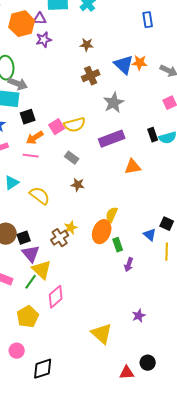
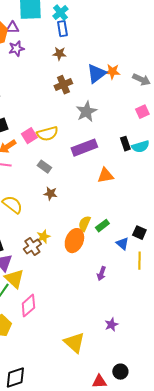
blue rectangle: (148, 20) -> (62, 29), moved
blue triangle: (124, 65) -> (96, 74), turned 40
green rectangle: (118, 245) -> (102, 226), moved, turned 72

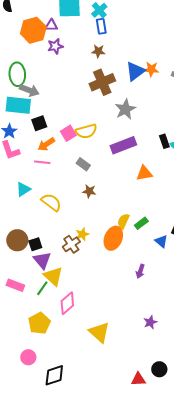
brown cross: (63, 85) -> (102, 82), size x1.4
yellow triangle: (74, 343) -> (99, 332), moved

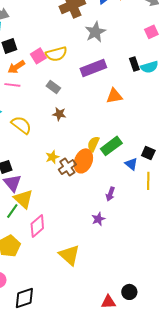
green rectangle: (141, 223) -> (111, 146), size x1.5
brown cross: (71, 244) -> (67, 167), moved
purple star: (150, 322) -> (98, 219), moved

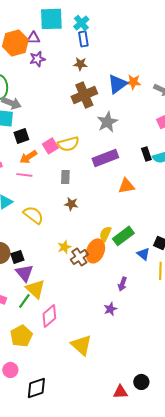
gray rectangle: (53, 87) -> (65, 177), turned 56

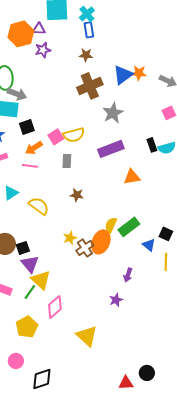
gray rectangle: (65, 177) -> (67, 161), moved

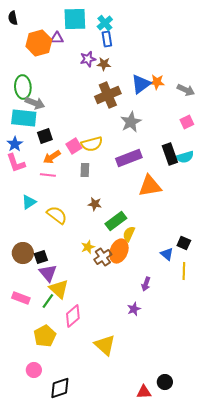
purple star: (43, 50) -> (88, 59), moved
black rectangle: (152, 145) -> (170, 154), size x1.5
orange triangle: (132, 177) -> (150, 186), size x1.4
green rectangle: (129, 227) -> (116, 221), moved

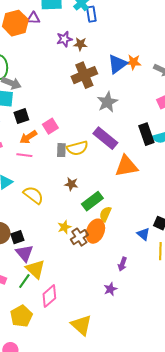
blue rectangle: (107, 39) -> (91, 14), moved
yellow semicircle: (92, 144) -> (77, 148), moved
purple rectangle: (129, 158) -> (105, 138), turned 60

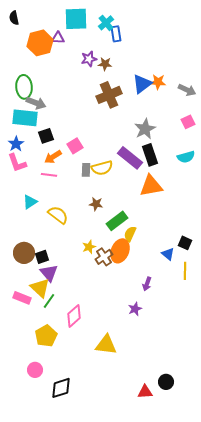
gray star: (107, 102) -> (145, 129), moved
black rectangle: (146, 134) -> (150, 155), moved
yellow triangle: (35, 269) -> (40, 288), moved
yellow triangle: (81, 325) -> (106, 345), turned -35

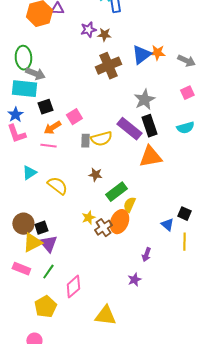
yellow triangle: (40, 288) -> (32, 243), moved, turned 50

